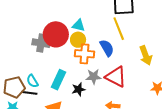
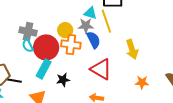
cyan triangle: (79, 25) -> (90, 13), moved
red circle: (56, 34) -> (46, 47), moved
gray star: (94, 77) -> (86, 26), moved
cyan semicircle: (32, 81) -> (28, 46), moved

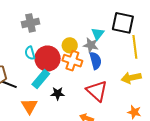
cyan triangle: (90, 13) -> (98, 34), turned 40
yellow line: (106, 21) -> (135, 47), moved
gray cross: (28, 31) -> (30, 23), moved, turned -36
yellow arrow: (132, 49) -> (131, 78), turned 84

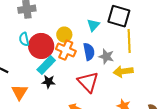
gray star: (91, 45) -> (106, 57), moved
cyan rectangle: (41, 79) -> (46, 65), moved

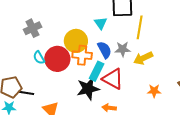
yellow circle: (64, 35) -> (76, 41), size x1.5
yellow line: (129, 41) -> (140, 27), turned 30
cyan rectangle: (46, 65) -> (97, 71), moved
black star: (49, 82) -> (88, 89), moved, size x1.6

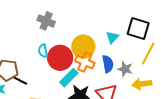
gray cross: (33, 28) -> (46, 21), turned 30
cyan rectangle: (97, 71) -> (69, 78), moved

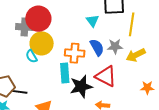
yellow circle: (83, 47) -> (42, 43), moved
red circle: (60, 58) -> (38, 19), moved
cyan rectangle: (69, 78) -> (65, 73), turned -30

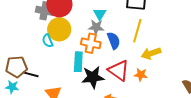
cyan triangle: (92, 21) -> (100, 14), moved
yellow line: (132, 24) -> (137, 31), moved
gray star: (115, 46) -> (96, 27), moved
orange star: (147, 88) -> (141, 75), moved

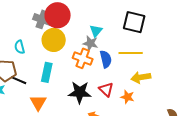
yellow line: (137, 31) -> (131, 53), turned 65
cyan semicircle: (48, 41) -> (20, 47), moved
cyan rectangle: (78, 62) -> (47, 72), moved
red triangle: (119, 70) -> (106, 89), size x0.7

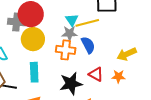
yellow line: (131, 53) -> (87, 23), moved

